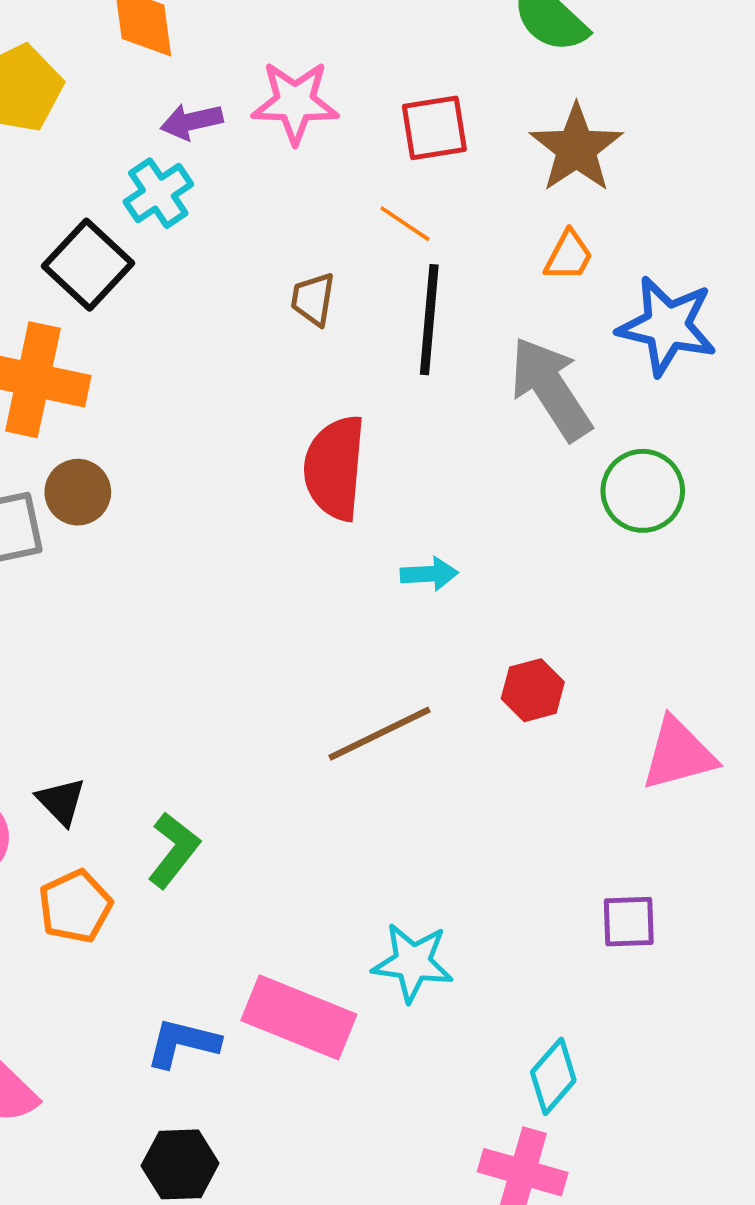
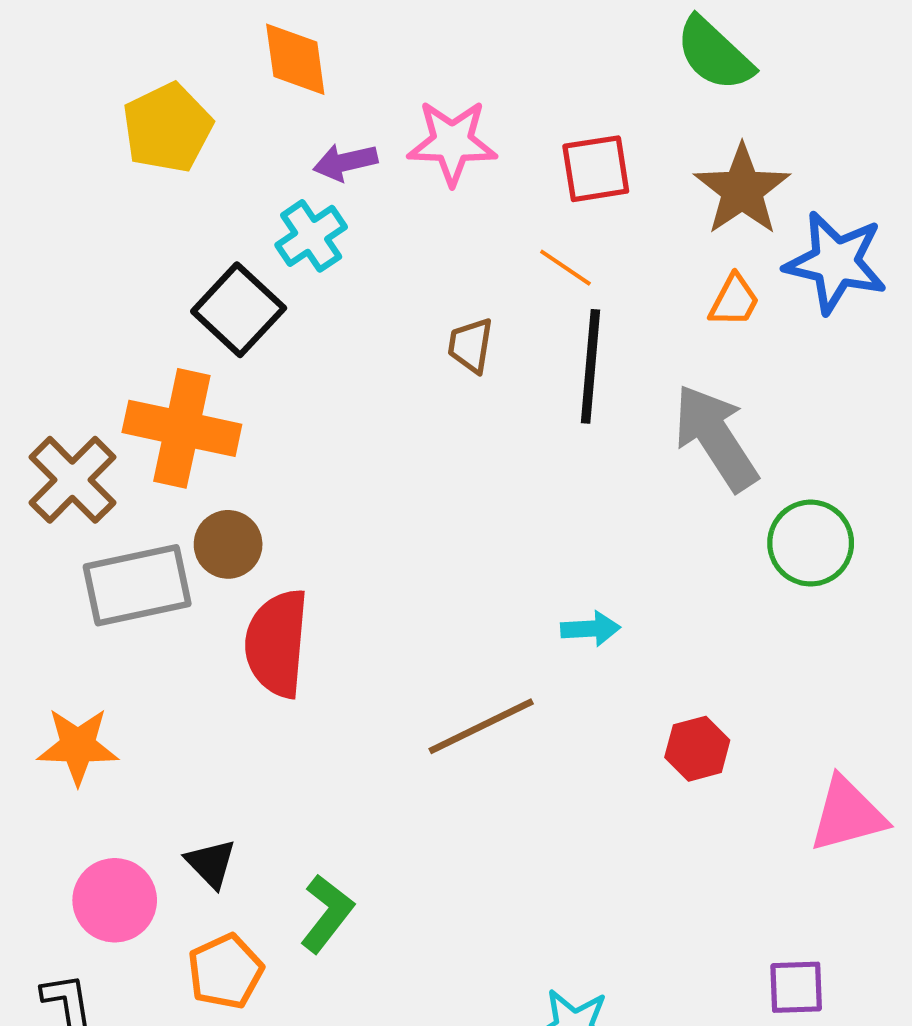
blue star: (667, 326) -> (836, 262), moved
red semicircle: (335, 468) -> (277, 643), moved
brown line: (379, 734) -> (481, 726), moved

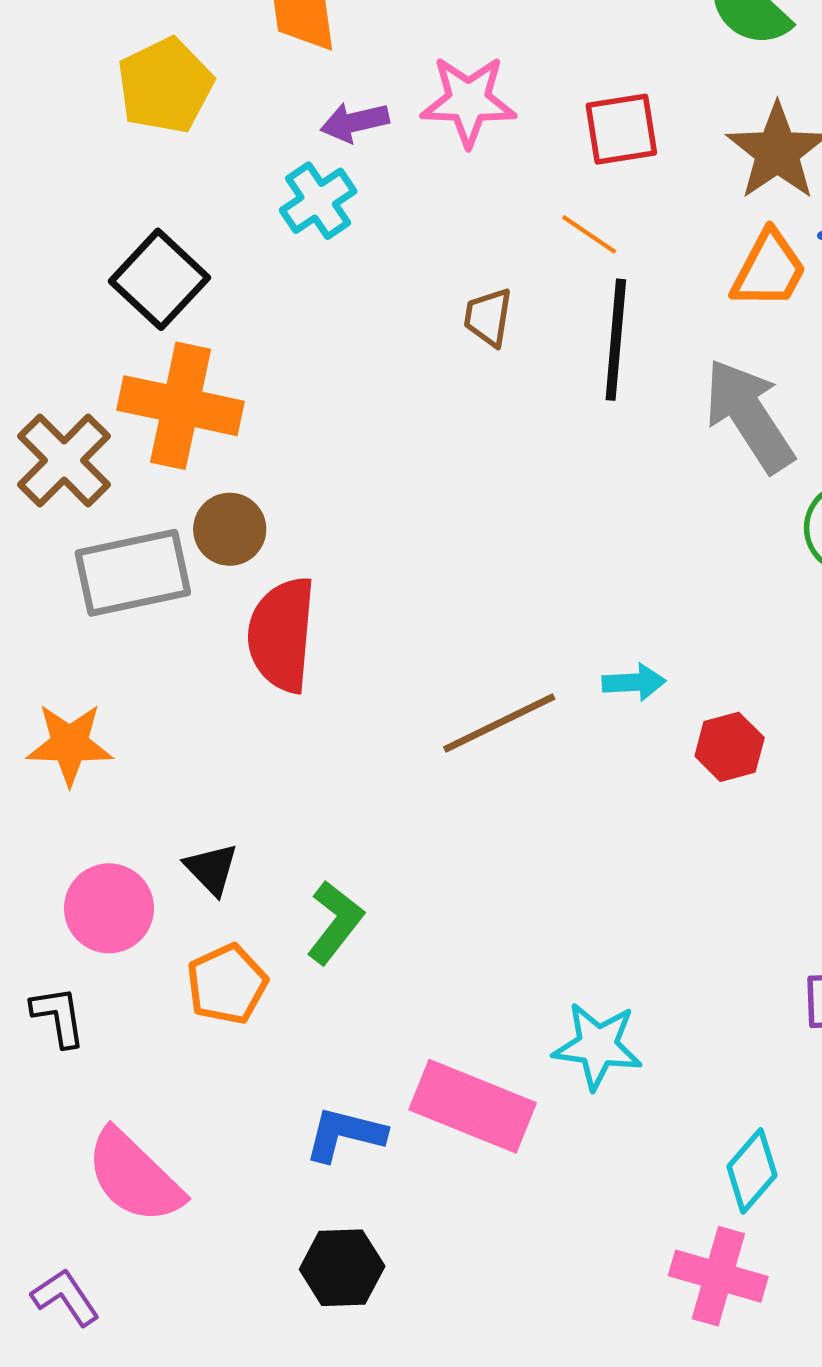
orange trapezoid: (734, 301) -> (769, 270), size x1.4
black square: (239, 310) -> (160, 279), moved
cyan arrow: (591, 629) -> (634, 682), moved

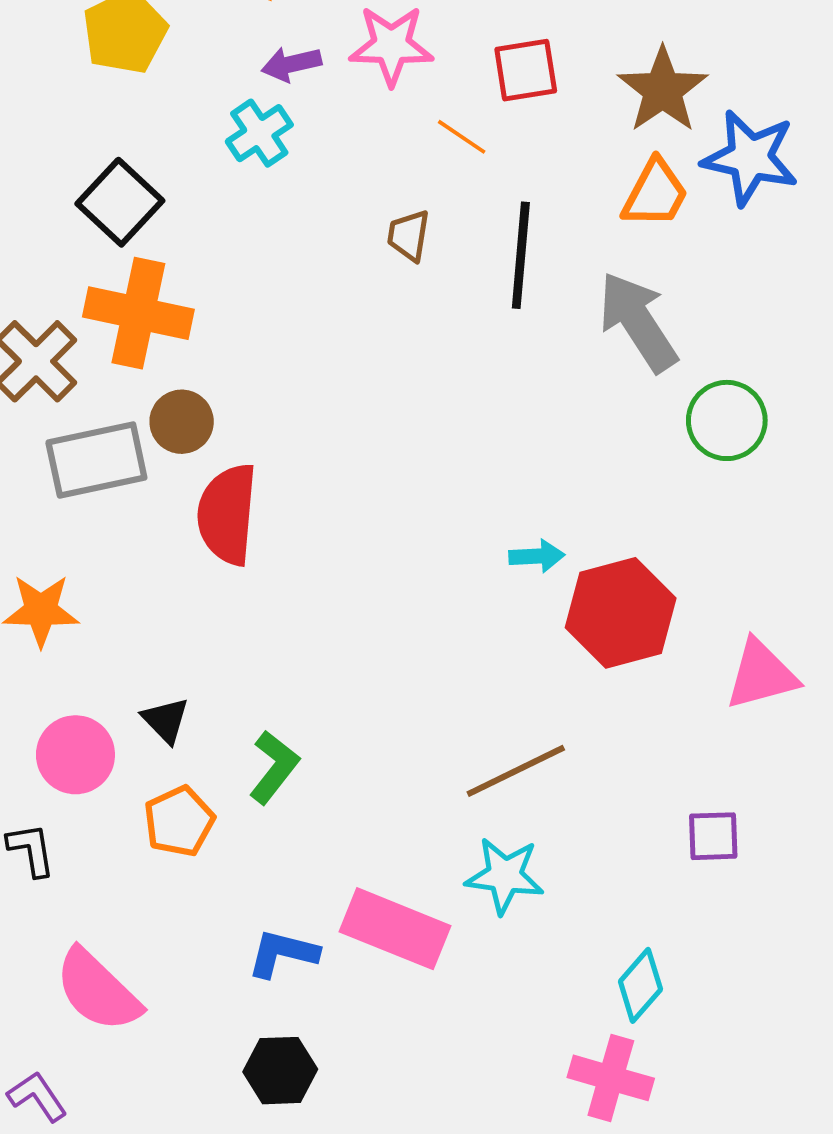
orange line: (589, 234) -> (462, 137), moved
brown line: (499, 723) -> (516, 771), moved
red hexagon: (730, 747) -> (621, 613), size x1.8

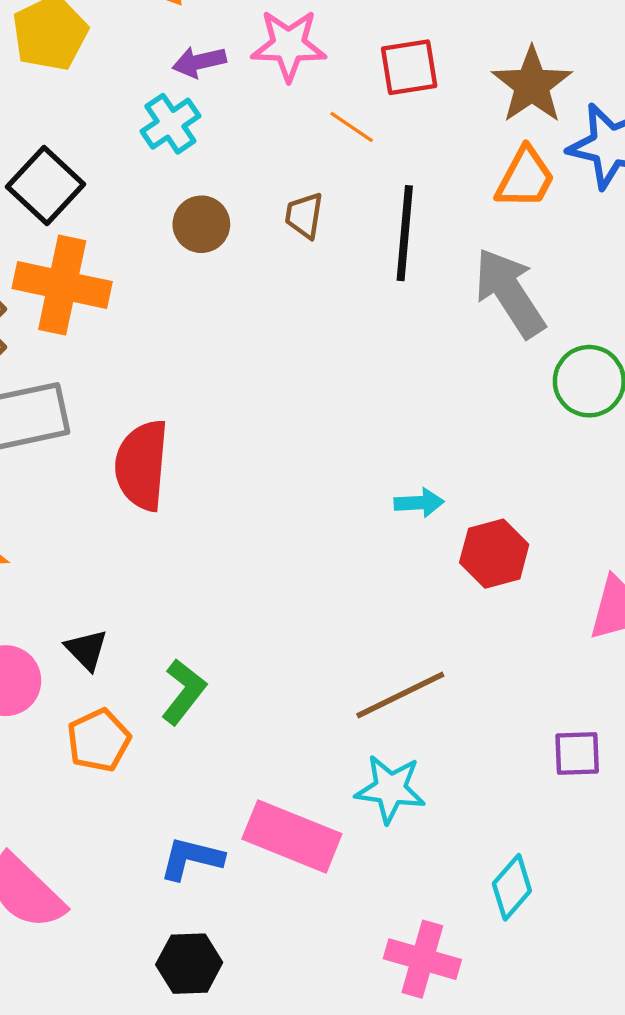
brown circle: (182, 422) -> (201, 224), moved
red hexagon: (621, 613) -> (494, 554), size x0.7
pink cross: (611, 1078) -> (422, 959), moved

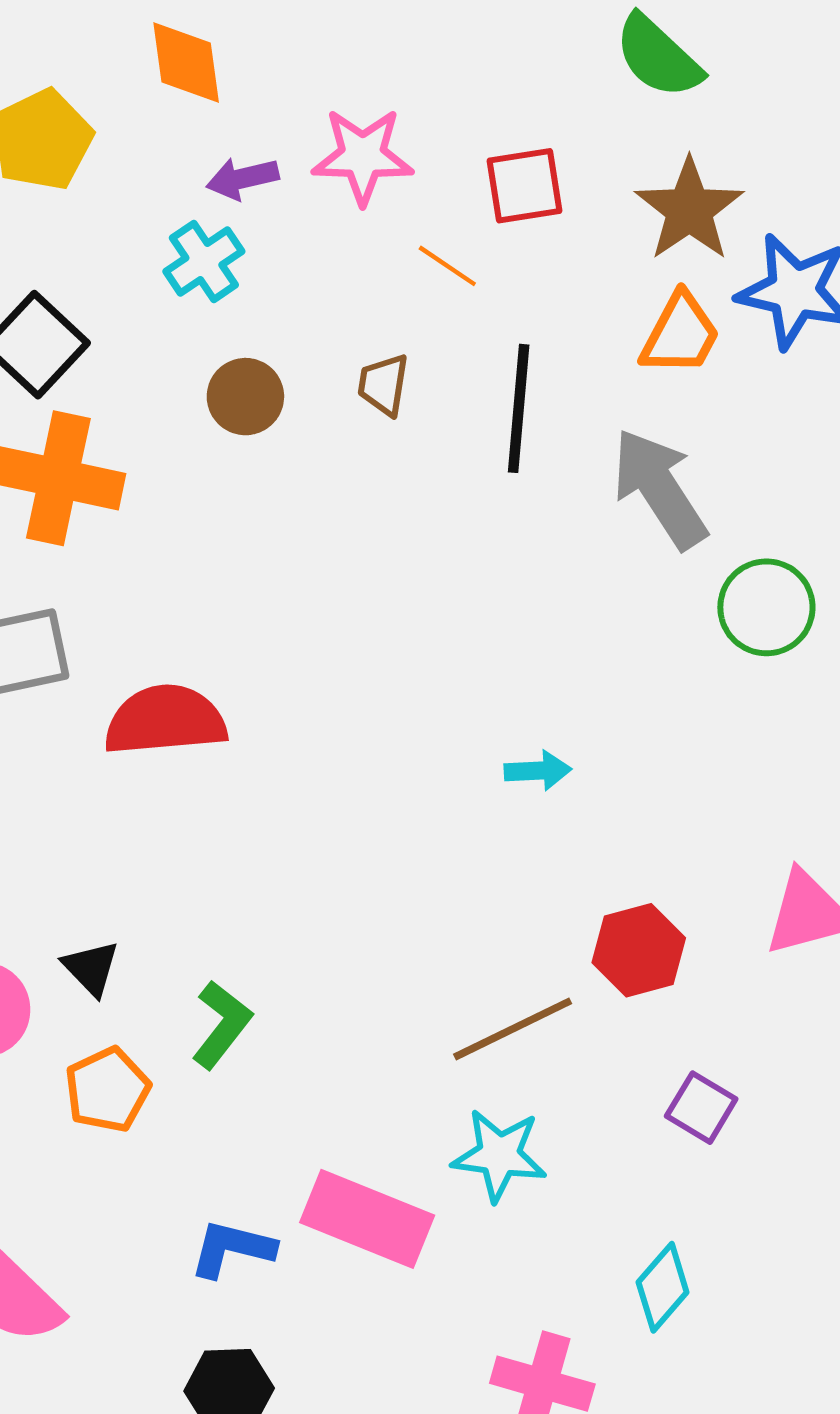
red semicircle: (142, 465) -> (165, 720), turned 80
red hexagon: (494, 554) -> (639, 950), moved
purple square: (577, 754) -> (701, 1108), moved, turned 33

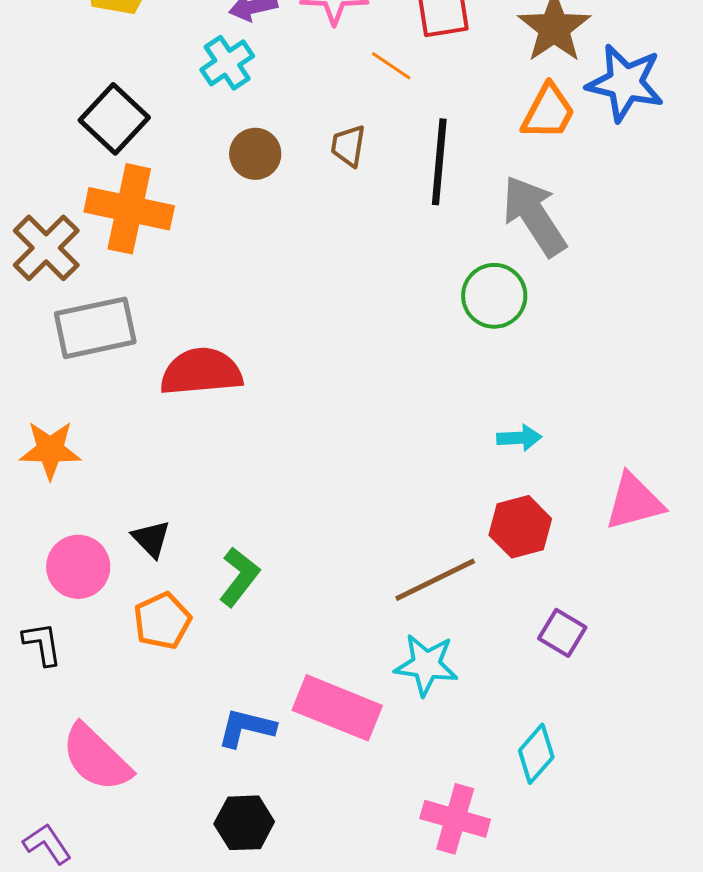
green circle: (766, 607) -> (494, 296), moved
cyan arrow: (538, 771) -> (519, 438), moved

